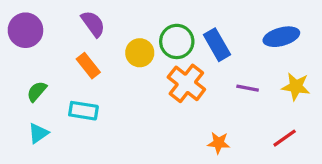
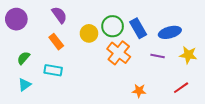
blue ellipse: (281, 37) -> (170, 32), moved

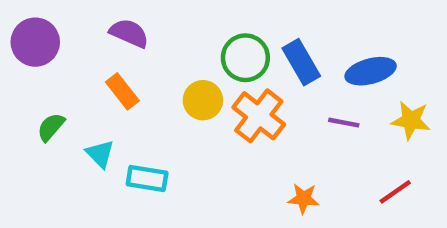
purple semicircle: (59, 15) -> (129, 33), turned -30
yellow circle: (89, 33) -> (203, 100), moved
cyan rectangle: (53, 70) -> (147, 178), moved
cyan triangle: (24, 85) -> (100, 154), moved, turned -40

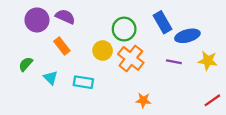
purple circle: (35, 42) -> (37, 20), moved
blue rectangle: (301, 62) -> (163, 22), moved
cyan rectangle: (147, 178) -> (83, 82), moved
red line: (395, 192) -> (212, 100), moved
orange star: (304, 199) -> (143, 100), moved

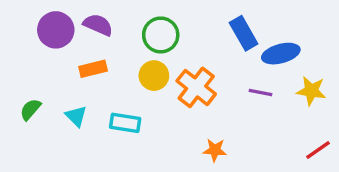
green circle: (124, 29) -> (161, 35), moved
orange rectangle: (62, 46) -> (93, 69), turned -66
green semicircle: (26, 64) -> (30, 109), moved

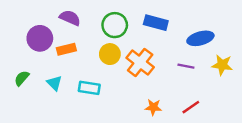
purple circle: (56, 30) -> (40, 38), moved
blue rectangle: (244, 33) -> (156, 23), moved, turned -45
red line: (318, 150) -> (191, 107), moved

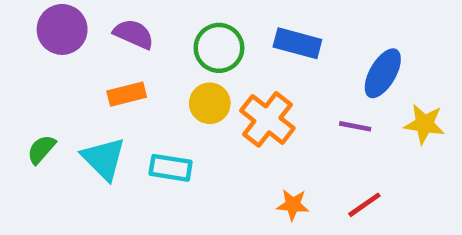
purple circle: (40, 38) -> (62, 29), moved
blue ellipse: (200, 38) -> (383, 73), turned -45
cyan triangle: (54, 83) -> (104, 159), size x1.5

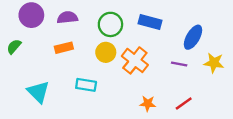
purple semicircle: (134, 34) -> (67, 17), turned -30
green semicircle: (41, 149) -> (14, 47), moved
cyan triangle: (104, 159) -> (38, 92), moved

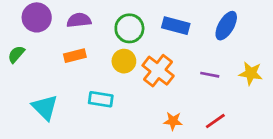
blue ellipse: (193, 37) -> (226, 26), moved

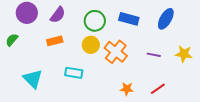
purple semicircle: (79, 20) -> (58, 15), turned 132

